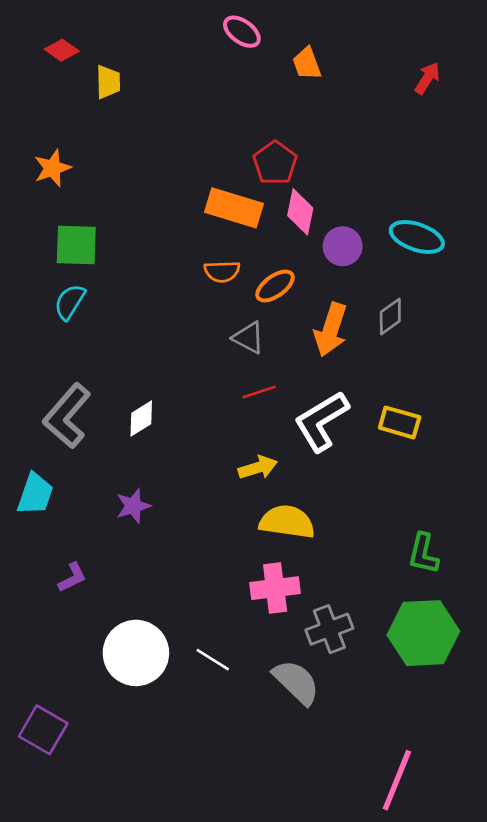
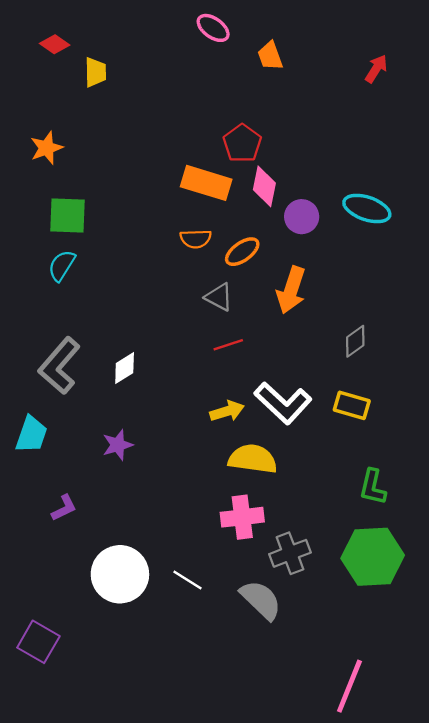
gray diamond: (390, 316) -> (355, 341), moved
white L-shape: (321, 421) -> (283, 403), moved, turned -106
yellow rectangle: (400, 422) -> (352, 405), moved

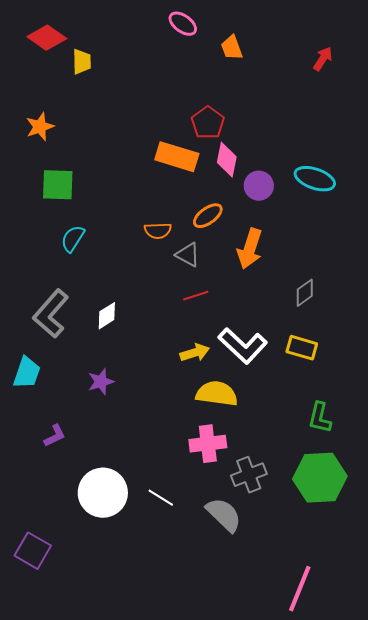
red diamond: (55, 44) -> (47, 38), size x1.5
orange semicircle: (196, 239) -> (158, 231), moved
cyan semicircle: (62, 266) -> (73, 239), moved

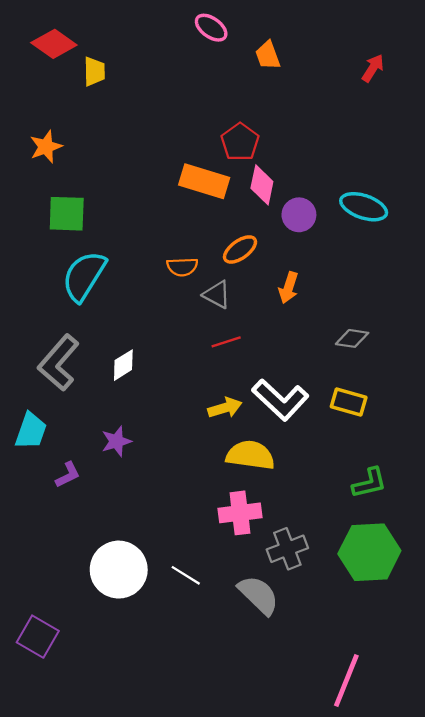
cyan semicircle: (73, 239) -> (84, 276), size x1.6
orange arrow: (250, 249) -> (289, 288), size x0.7
gray diamond: (305, 293) -> (352, 338), turned 44
green L-shape: (320, 418) -> (369, 483), turned -116
purple L-shape: (55, 436) -> (68, 475), moved

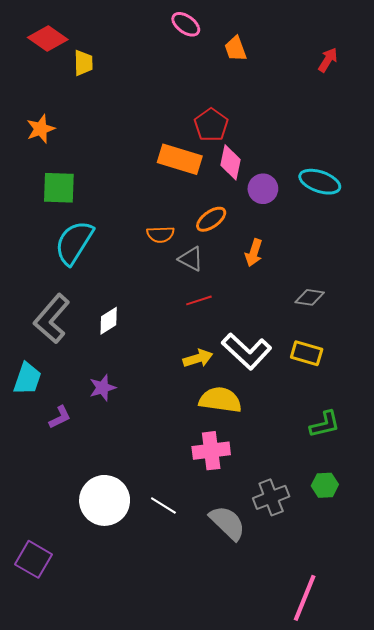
gray cross: (287, 549) -> (271, 497), moved
green hexagon: (369, 552) -> (325, 485), size x0.5

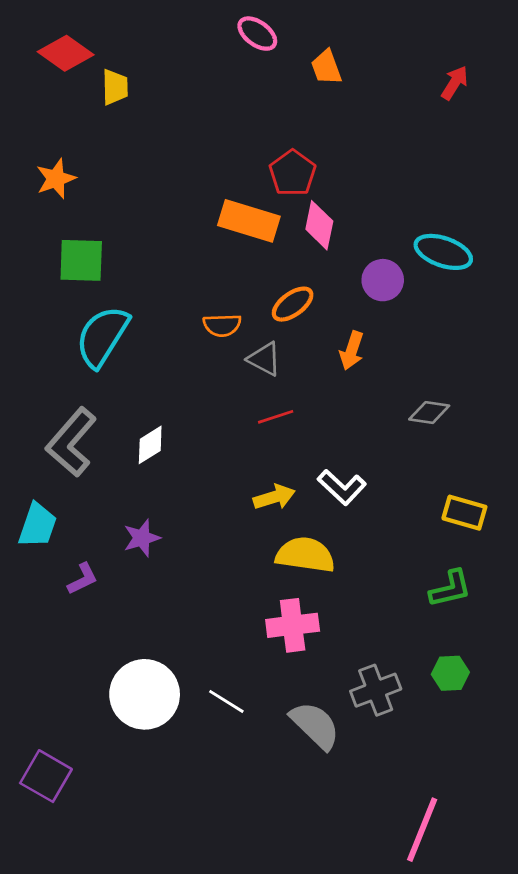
purple circle: (263, 189) -> (383, 280), moved
white L-shape: (247, 351) -> (342, 487), size x0.7
yellow rectangle: (307, 353) -> (464, 513), moved

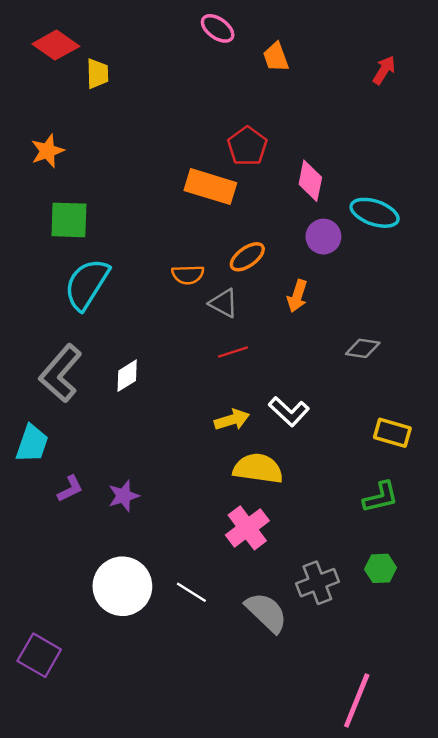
pink diamond: (319, 225) -> (310, 181), moved
purple star: (142, 538) -> (124, 496), moved
pink cross: (293, 625) -> (247, 528), turned -30

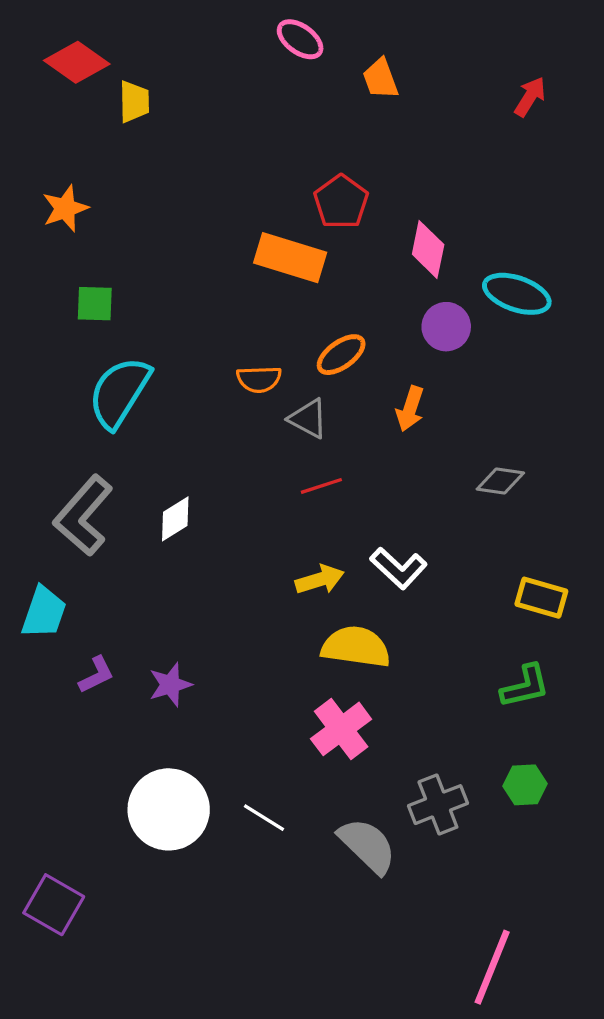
green square: (69, 220) -> (95, 304), size x0.7

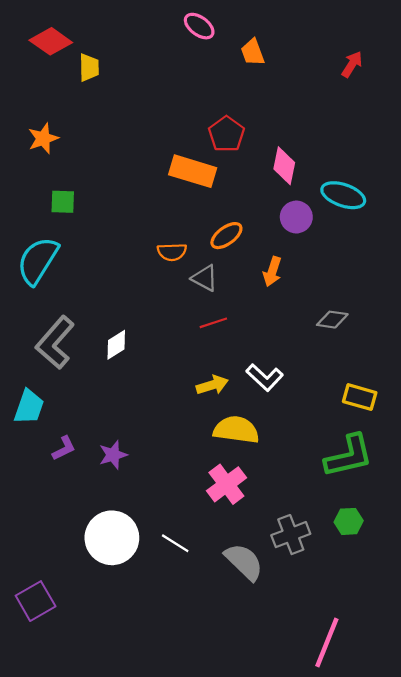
cyan semicircle: (119, 392) -> (38, 261), moved
green L-shape: (525, 686) -> (349, 456), size x1.5
purple square: (54, 905) -> (36, 601), turned 30

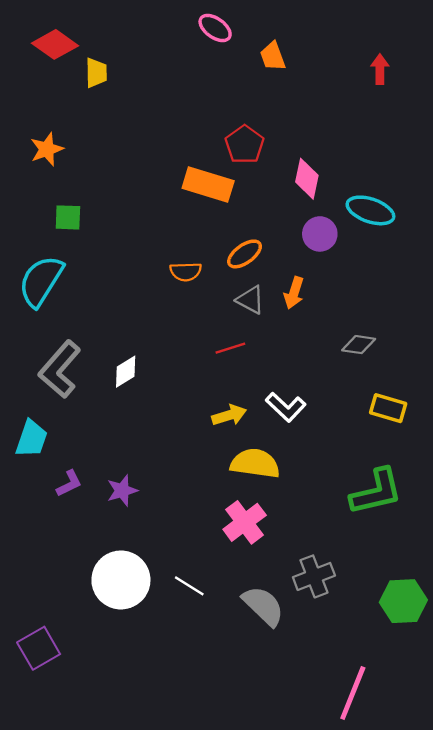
red arrow: (352, 64) -> (380, 69), turned -32
gray triangle: (205, 278) -> (250, 300), moved
yellow rectangle: (360, 397) -> (388, 408), moved
green hexagon: (349, 521) -> (403, 601), moved, size x1.5

